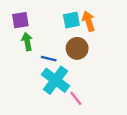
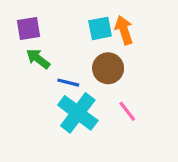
green arrow: (27, 42) -> (38, 59), turned -42
pink line: (76, 98) -> (127, 111), moved

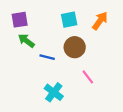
orange arrow: (124, 30) -> (100, 21), moved, turned 54
cyan cross: (78, 113) -> (54, 92), moved, size x0.7

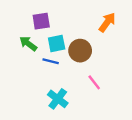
purple square: (20, 20) -> (41, 21), moved
cyan square: (69, 20) -> (57, 44), moved

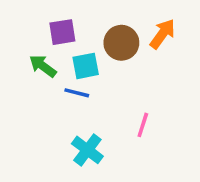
brown circle: (80, 51) -> (121, 43), moved
pink line: (94, 82) -> (143, 125), turned 56

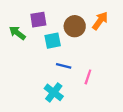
green arrow: (43, 66) -> (17, 33), moved
blue line: (77, 93) -> (64, 66), moved

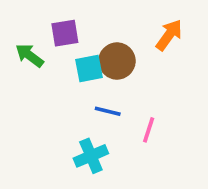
brown circle: (75, 26) -> (117, 61), moved
cyan cross: (54, 92) -> (91, 156), turned 30

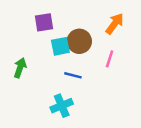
green arrow: (30, 55) -> (20, 68), moved, turned 72
pink line: (149, 130) -> (110, 59), moved

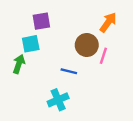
brown circle: (79, 41) -> (87, 45), moved
cyan square: (60, 46) -> (31, 44), moved

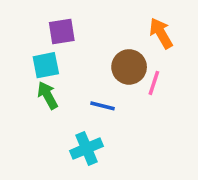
orange arrow: (108, 22) -> (161, 33), turned -66
green arrow: (19, 64) -> (48, 95), moved, turned -48

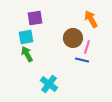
blue line: (102, 106) -> (82, 60), moved
cyan cross: (87, 148) -> (49, 84), turned -30

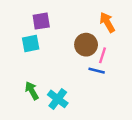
green arrow: (27, 54) -> (32, 91), moved

